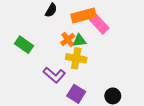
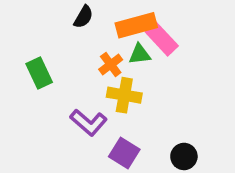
green triangle: (79, 41) -> (140, 54), moved
green rectangle: (24, 45) -> (39, 73), turned 30

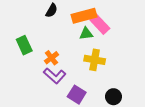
orange cross: (111, 64) -> (51, 58), moved
yellow cross: (124, 95) -> (95, 60), moved

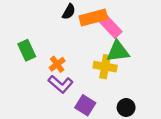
black semicircle: (51, 10) -> (69, 12), moved
green triangle: (86, 34) -> (118, 51), moved, size x1.5

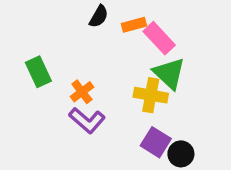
orange rectangle: (93, 18) -> (134, 25), size x0.6
green triangle: (118, 51) -> (169, 73), turned 50
purple square: (85, 105) -> (156, 142), moved

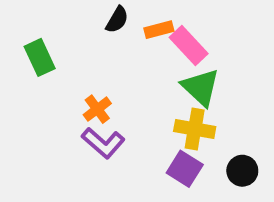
green rectangle: (38, 72) -> (40, 57), moved
yellow cross: (151, 95) -> (195, 129), moved
black circle: (181, 154) -> (242, 171), moved

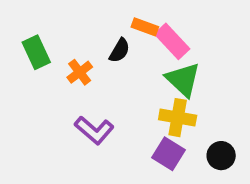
black semicircle: (117, 20) -> (120, 50), moved
orange rectangle: (159, 30) -> (145, 27), turned 35
orange cross: (97, 109) -> (80, 72), moved

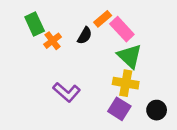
orange rectangle: (145, 27) -> (103, 19), turned -60
green rectangle: (36, 52) -> (35, 24), moved
orange cross: (80, 72) -> (53, 41), moved

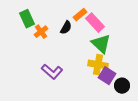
purple square: (119, 109) -> (107, 76), moved

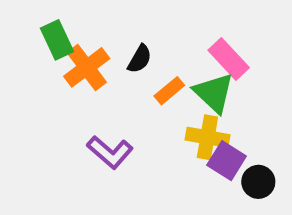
orange rectangle: (80, 15) -> (169, 91), moved
pink rectangle: (95, 23) -> (229, 59), moved
orange cross: (41, 32) -> (87, 67), size x1.5

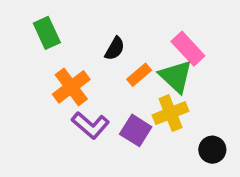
orange cross: (87, 67) -> (71, 87), moved
yellow cross: (207, 137) -> (171, 113), turned -32
purple square: (227, 161) -> (136, 130), moved

